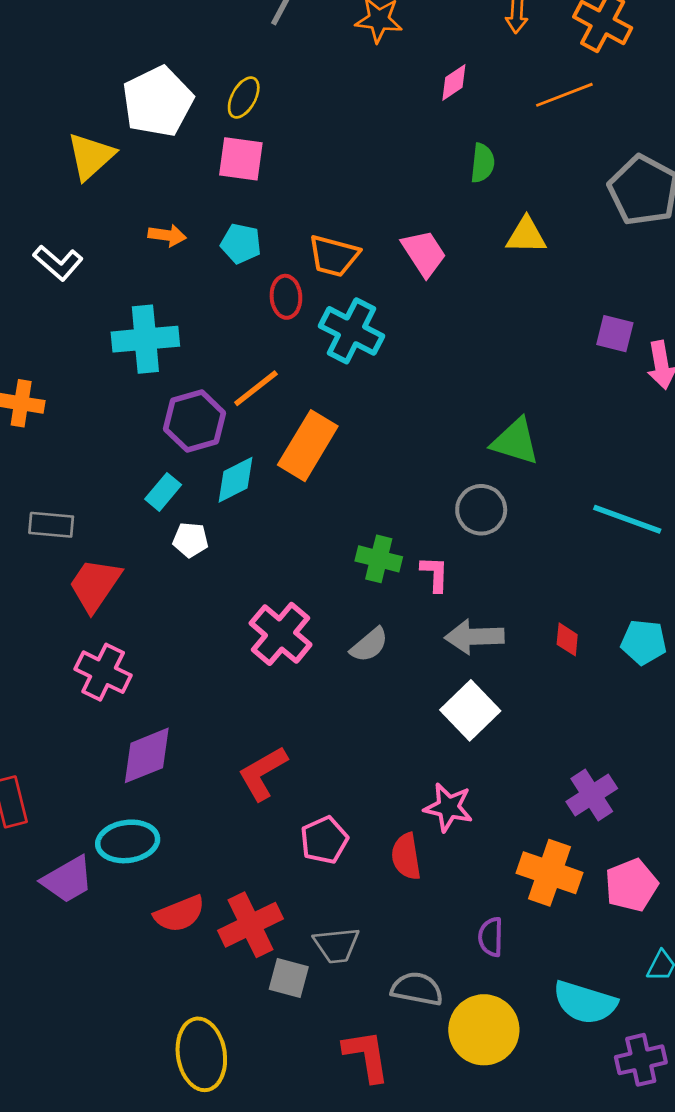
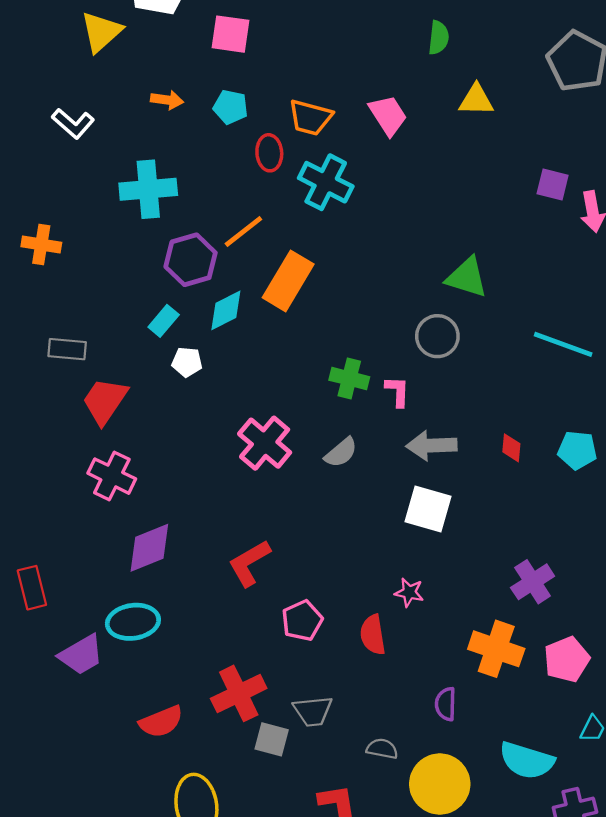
white square: (470, 710) -> (428, 509), turned -30
pink star: (448, 807) -> (409, 592), size x0.7
red semicircle: (180, 914) -> (161, 722), moved
gray semicircle: (417, 989) -> (382, 749), size x0.7

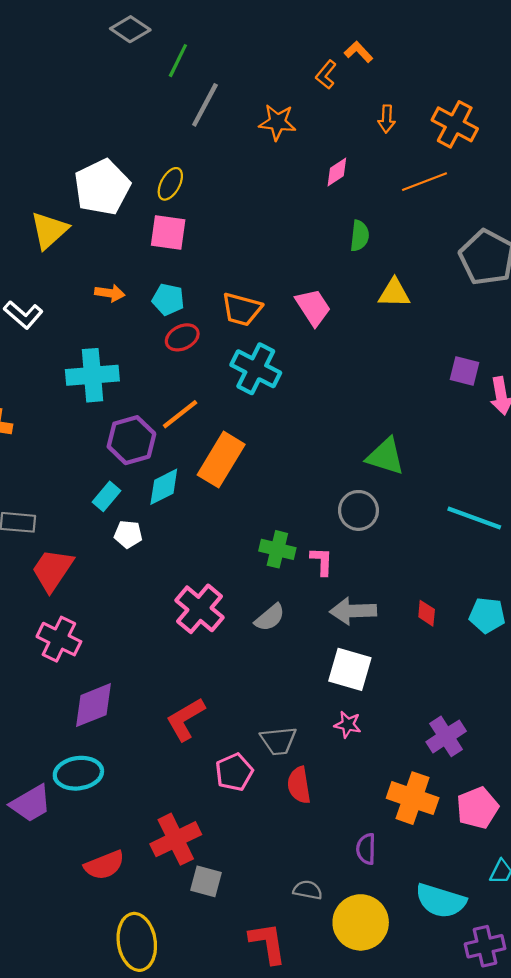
red ellipse: (269, 153) -> (182, 337), moved, turned 68
pink star: (409, 592) -> (348, 725), moved
gray trapezoid: (313, 711) -> (278, 741), moved

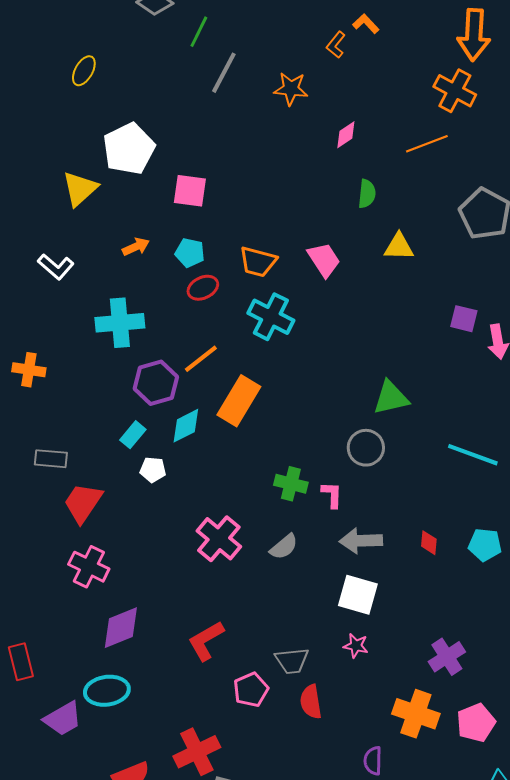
orange arrow: (387, 119) -> (474, 35), moved, size x2.0
yellow ellipse: (170, 184) -> (84, 71), moved
orange arrow: (110, 293) -> (136, 247), turned -32
green triangle: (386, 456) -> (391, 398), turned -30

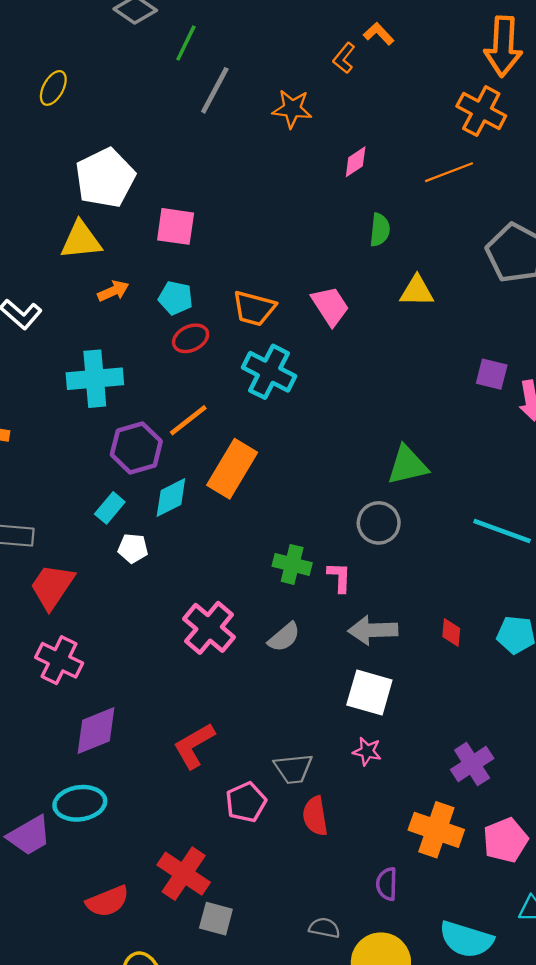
yellow triangle: (80, 189) -> (81, 240), moved, turned 36
red cross: (197, 752) -> (184, 874), turned -30

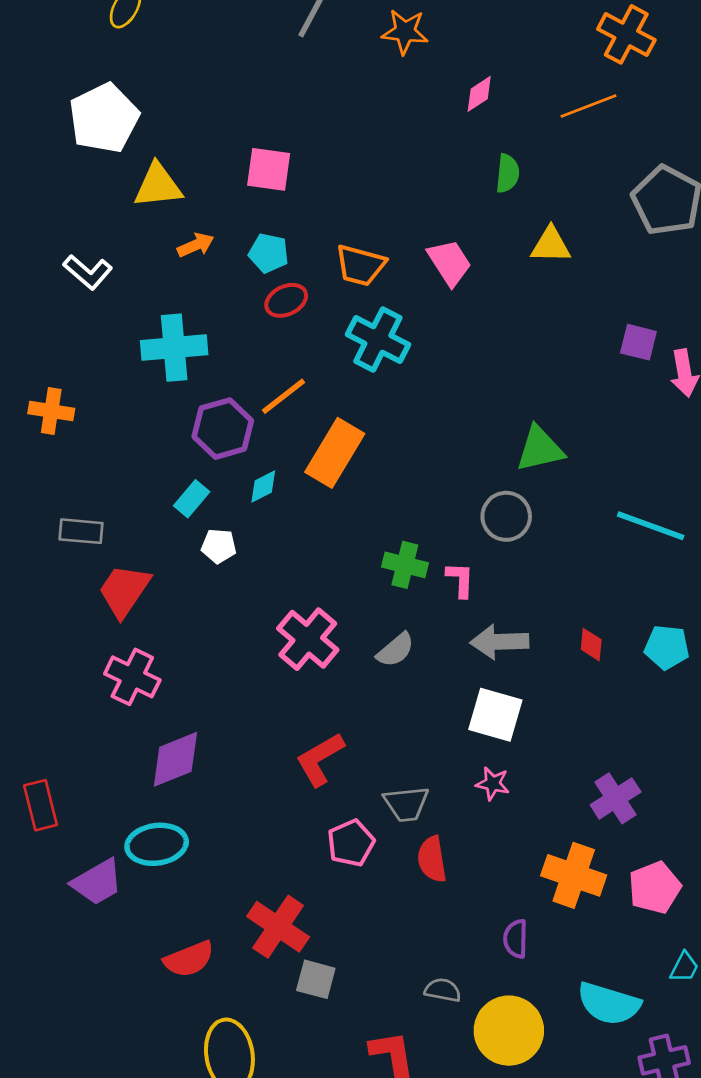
white pentagon: (105, 178) -> (104, 118), moved
cyan diamond: (171, 498) -> (263, 487), size x0.7
red L-shape: (194, 746) -> (320, 759), moved

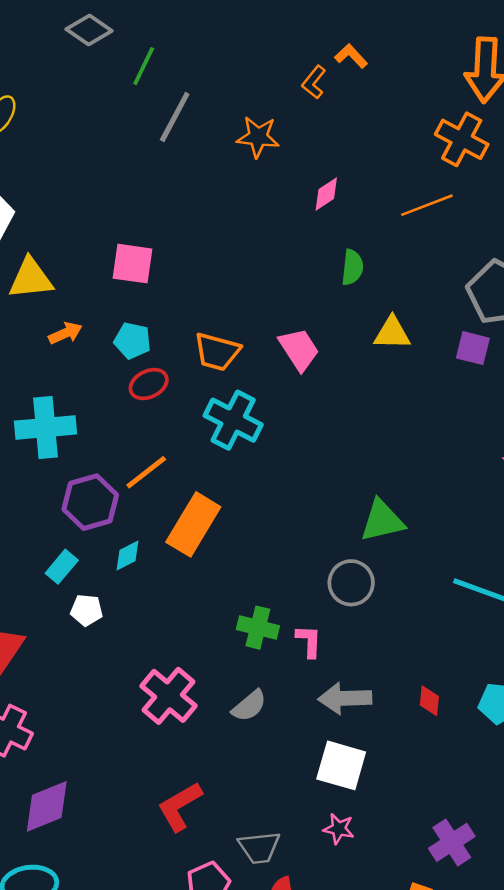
purple square: (638, 342) -> (473, 348), moved

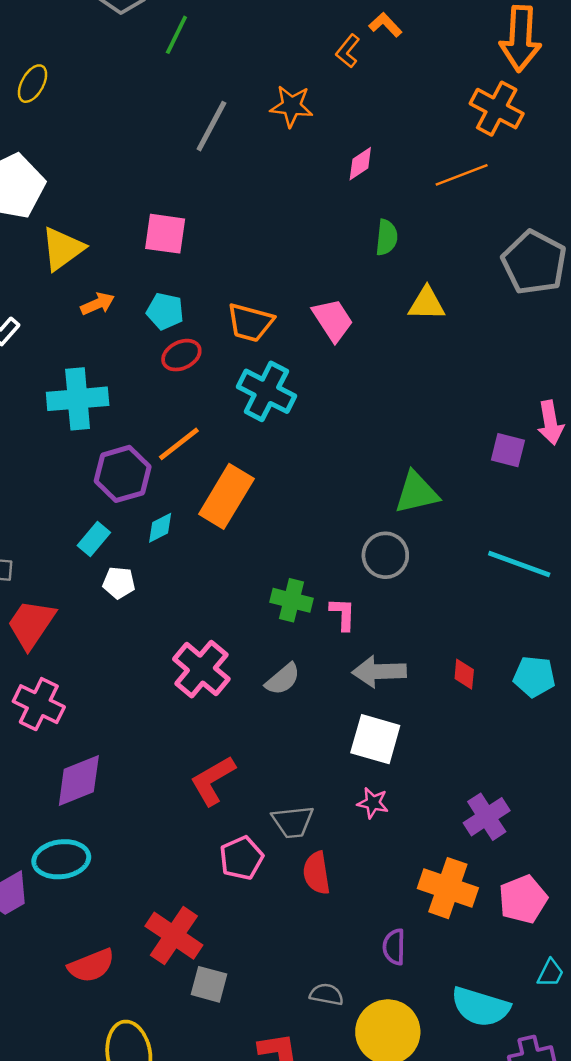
gray line: (175, 117) -> (211, 126), moved
yellow triangle: (31, 278) -> (63, 249), turned -30
purple square: (473, 348) -> (508, 450), moved

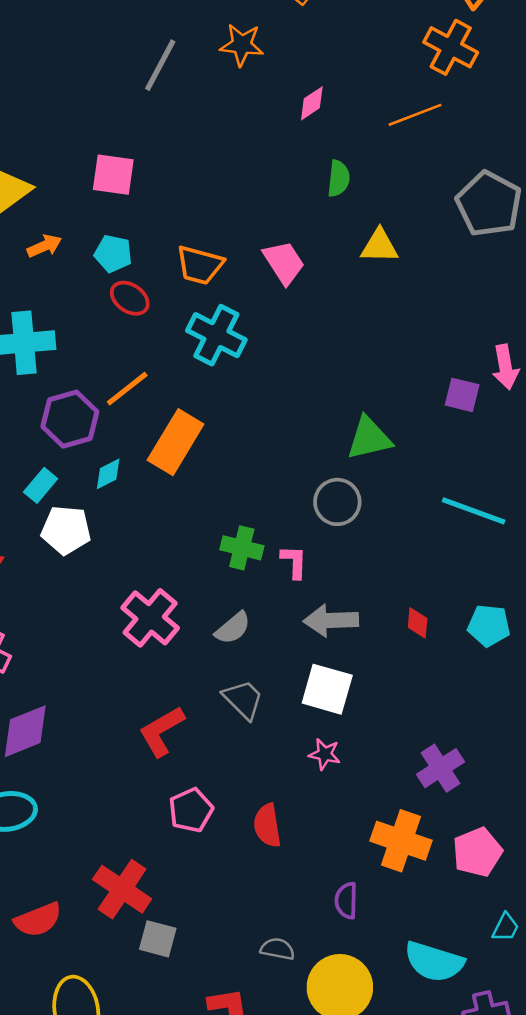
red ellipse: (181, 355) -> (130, 298), turned 60
white pentagon: (119, 583) -> (66, 530), size x1.5
gray trapezoid: (293, 822) -> (243, 699), moved, turned -129

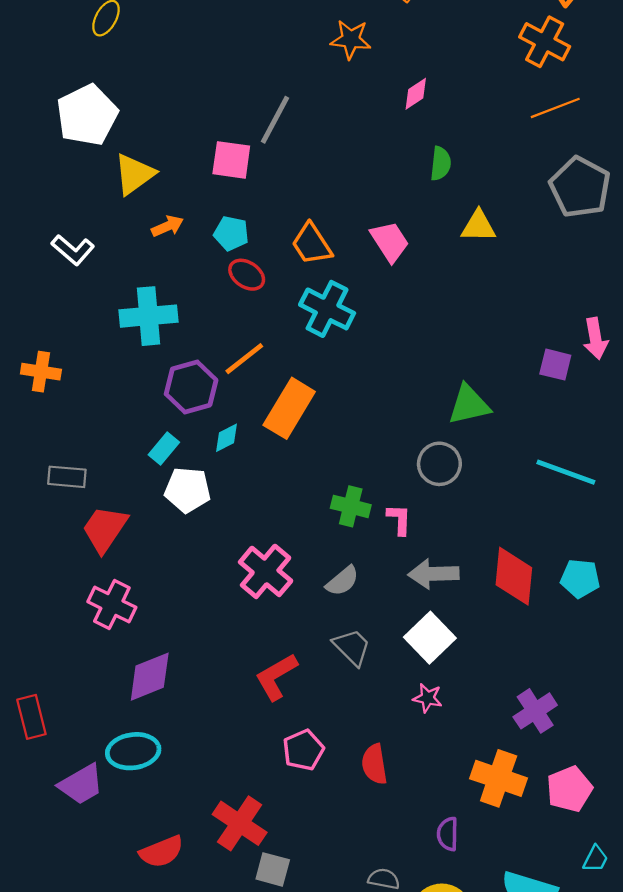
gray line: (160, 65) -> (275, 120), moved
orange line: (415, 115) -> (555, 108), moved
orange trapezoid: (200, 265) -> (312, 244), turned 42
red diamond: (418, 623) -> (514, 576), size x2.0
white square: (327, 689) -> (430, 638), turned 30

